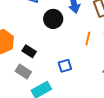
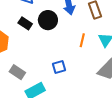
black rectangle: (29, 51) -> (25, 23), moved

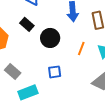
black circle: (48, 20) -> (50, 38), moved

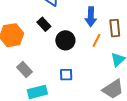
orange line: (81, 49) -> (97, 40), moved

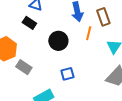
black rectangle: (44, 24) -> (29, 23), moved
gray rectangle: (24, 70) -> (24, 67), moved

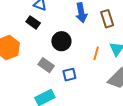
orange line: (89, 33) -> (96, 53), moved
gray rectangle: (24, 67) -> (46, 65), moved

